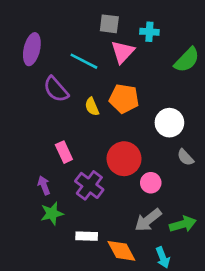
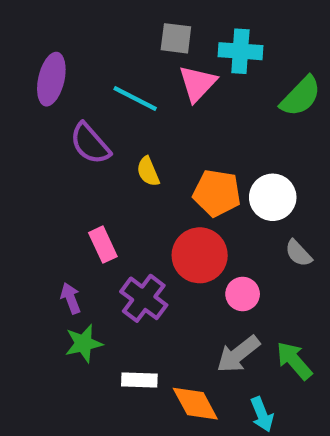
cyan cross: (149, 32) -> (240, 51), size x1.4
orange pentagon: (124, 99) -> (217, 193), moved
green arrow: (183, 224) -> (294, 361), turned -115

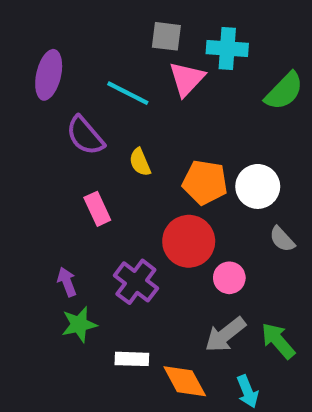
pink rectangle: (103, 245) -> (97, 209), moved

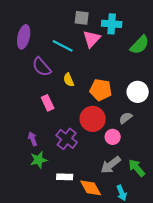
white circle: (258, 186) -> (138, 92), moved
gray semicircle: (282, 239) -> (126, 118), moved, turned 96

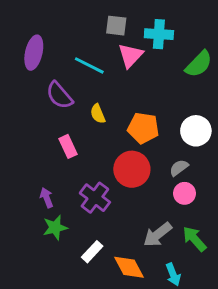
pink circle: (113, 137) -> (185, 193), moved
white rectangle: (65, 177) -> (92, 252), turned -49

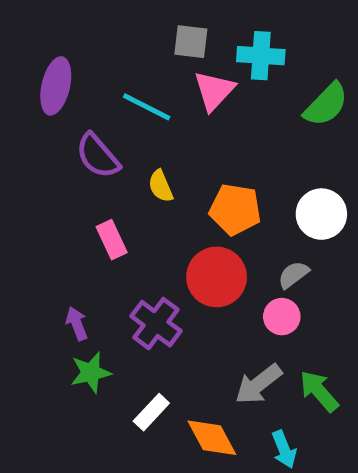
pink circle: (185, 193) -> (282, 317), moved

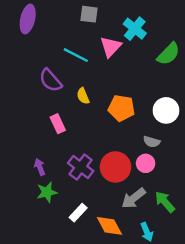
gray square: (191, 42) -> (89, 14), moved
cyan cross: (261, 56) -> (135, 29), turned 35
purple ellipse: (56, 86) -> (28, 19), moved
gray semicircle: (293, 275) -> (152, 142), turned -126
red circle: (217, 277) -> (115, 167), moved

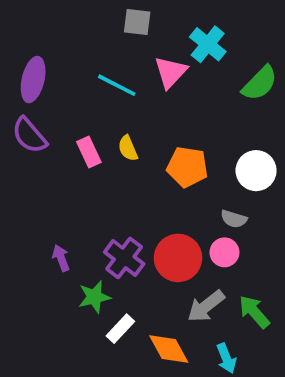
purple ellipse: (28, 19) -> (33, 80), moved
purple semicircle: (51, 80) -> (29, 135), moved
pink rectangle: (58, 124) -> (89, 152), moved
green star: (47, 192) -> (94, 297), moved

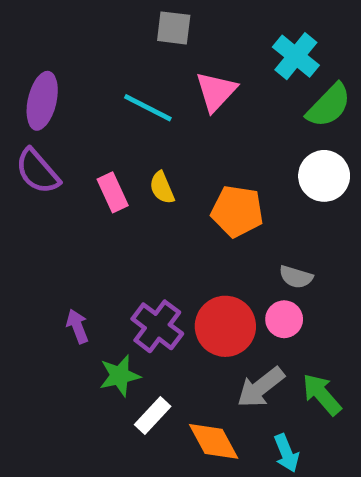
cyan cross: (208, 44) -> (296, 56), moved
white circle: (256, 171) -> (324, 176), moved

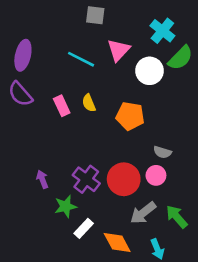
white circle: (324, 176) -> (150, 71), moved

